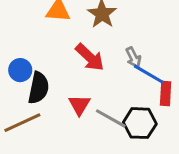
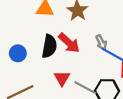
black semicircle: (39, 88) -> (49, 46), moved

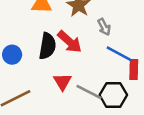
gray arrow: (101, 42) -> (104, 27), moved

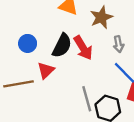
red triangle: (62, 82) -> (46, 70), moved
gray line: (89, 92) -> (87, 99), turned 30

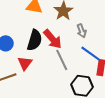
gray line: (87, 99) -> (62, 60), moved

